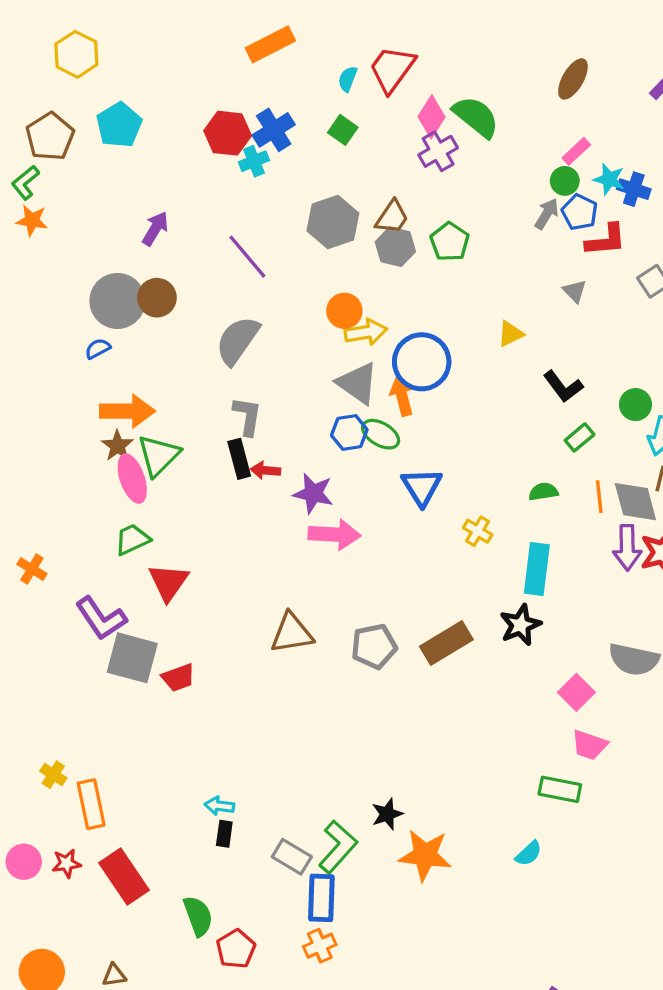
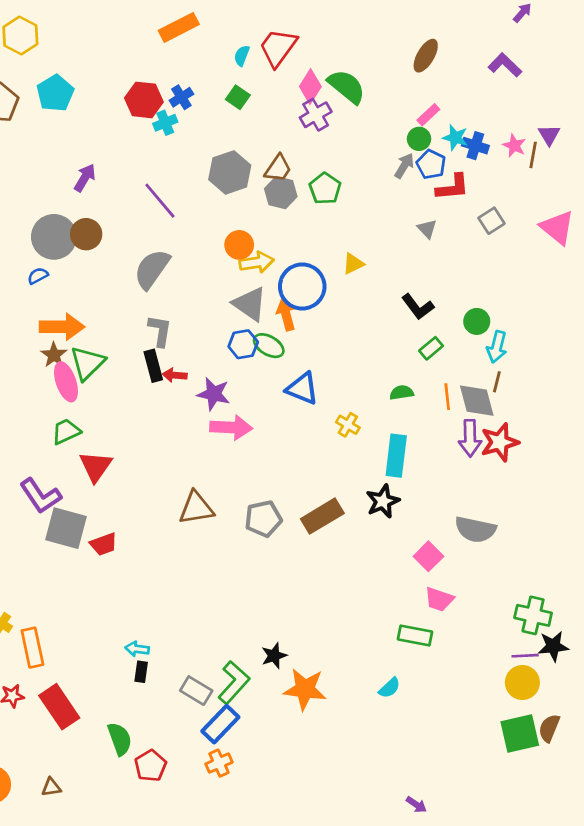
blue cross: (274, 130) -> (181, 97), size x0.7
yellow triangle: (510, 334) -> (353, 264), moved
blue triangle: (422, 487) -> (302, 389), turned -36
blue rectangle: (321, 898) -> (220, 724), turned 42

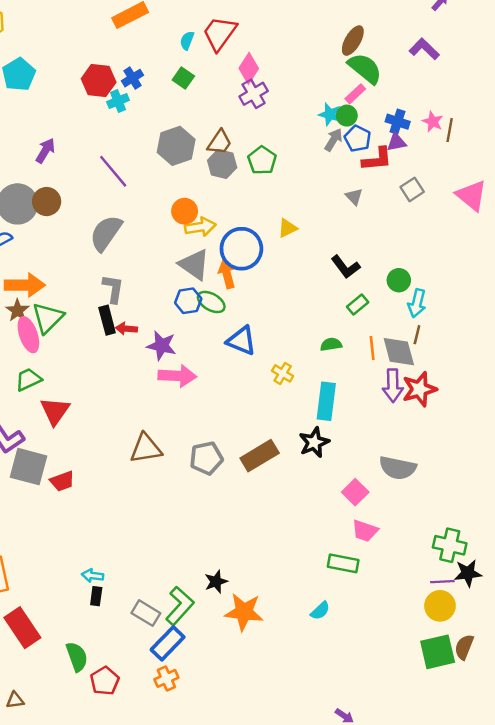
green semicircle: (347, 87) -> (365, 68), moved
purple triangle: (549, 135) -> (396, 142), moved, turned 50
cyan star: (455, 138) -> (330, 114), moved

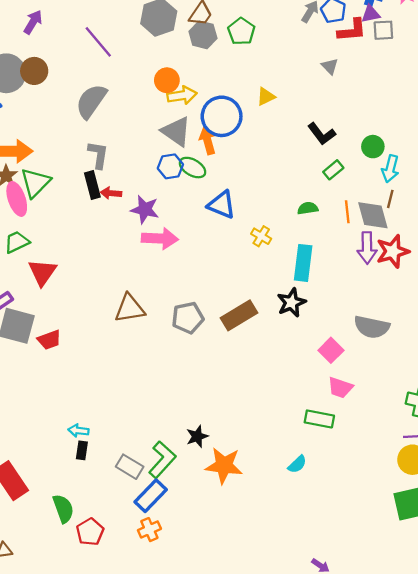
gray square: (412, 189) -> (383, 30), moved, turned 30

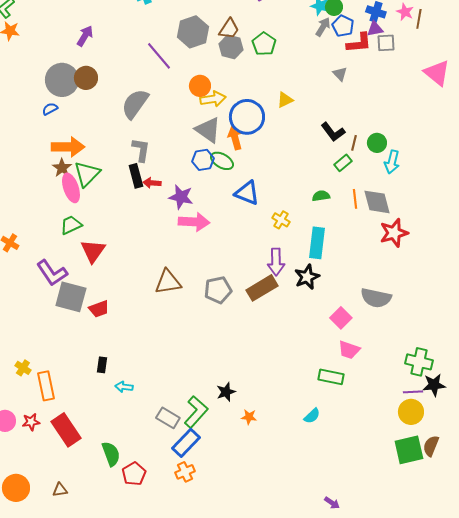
purple line: (98, 42) -> (159, 56), moved
brown line: (390, 199) -> (354, 143), moved
purple arrow: (367, 248) -> (276, 262), moved
black rectangle: (82, 450) -> (102, 365), moved
orange star: (224, 465) -> (249, 417), size x0.5

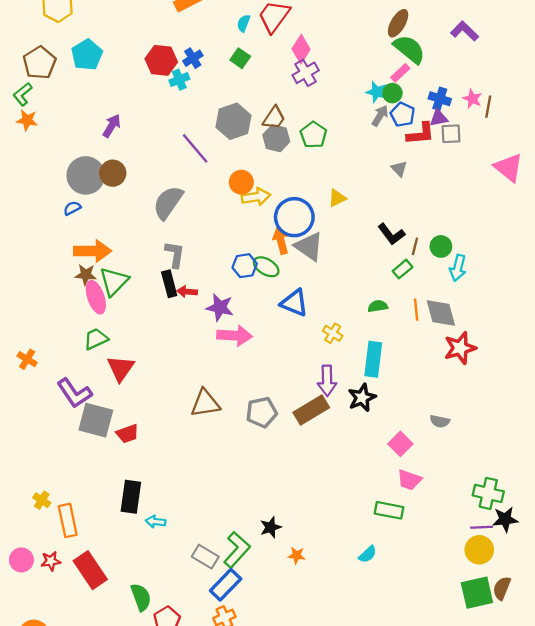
gray triangle: (208, 130) -> (309, 246), moved
brown star: (62, 168) -> (86, 275), turned -30
gray semicircle: (376, 298) -> (440, 421), size x0.6
black rectangle: (102, 365) -> (131, 497), size x1.8

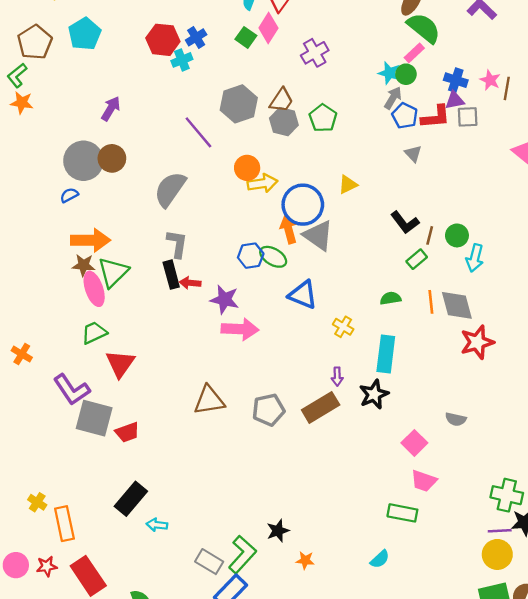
pink diamond: (301, 49) -> (268, 28), moved
blue pentagon: (403, 115) -> (405, 116), moved
purple arrow: (327, 381) -> (337, 377), size x0.6
black rectangle: (131, 497) -> (131, 499), turned 32

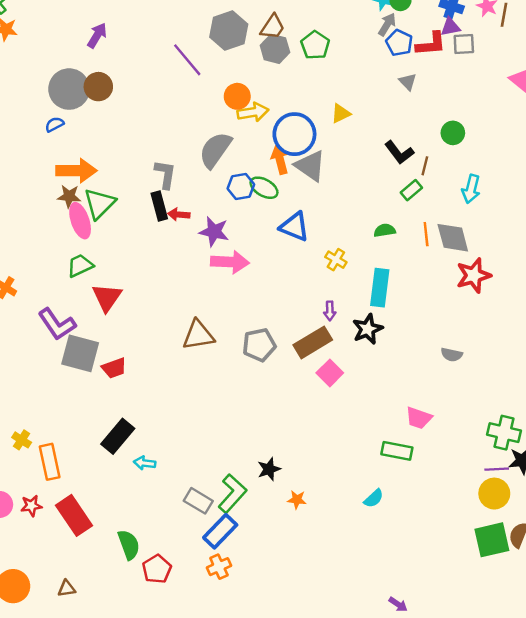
gray semicircle: (170, 189) -> (215, 150), moved
green circle: (457, 235) -> (453, 133), moved
pink square: (414, 443) -> (330, 373), moved

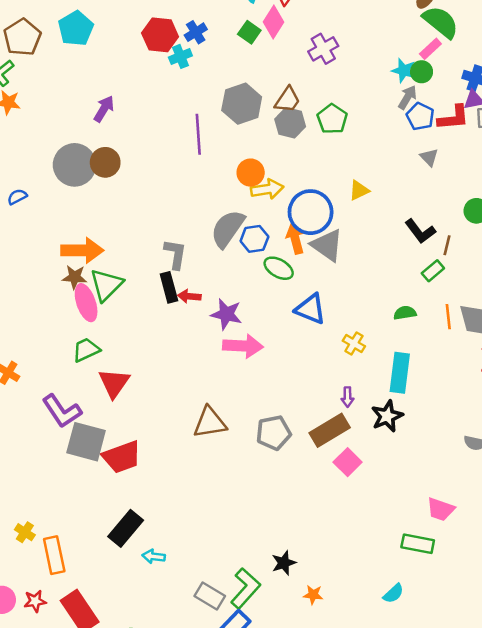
purple line: (187, 60) -> (198, 134), turned 36
blue semicircle: (54, 124) -> (17, 197), moved
blue hexagon: (241, 186) -> (254, 239), moved
red trapezoid: (114, 368) -> (122, 457), size x1.5

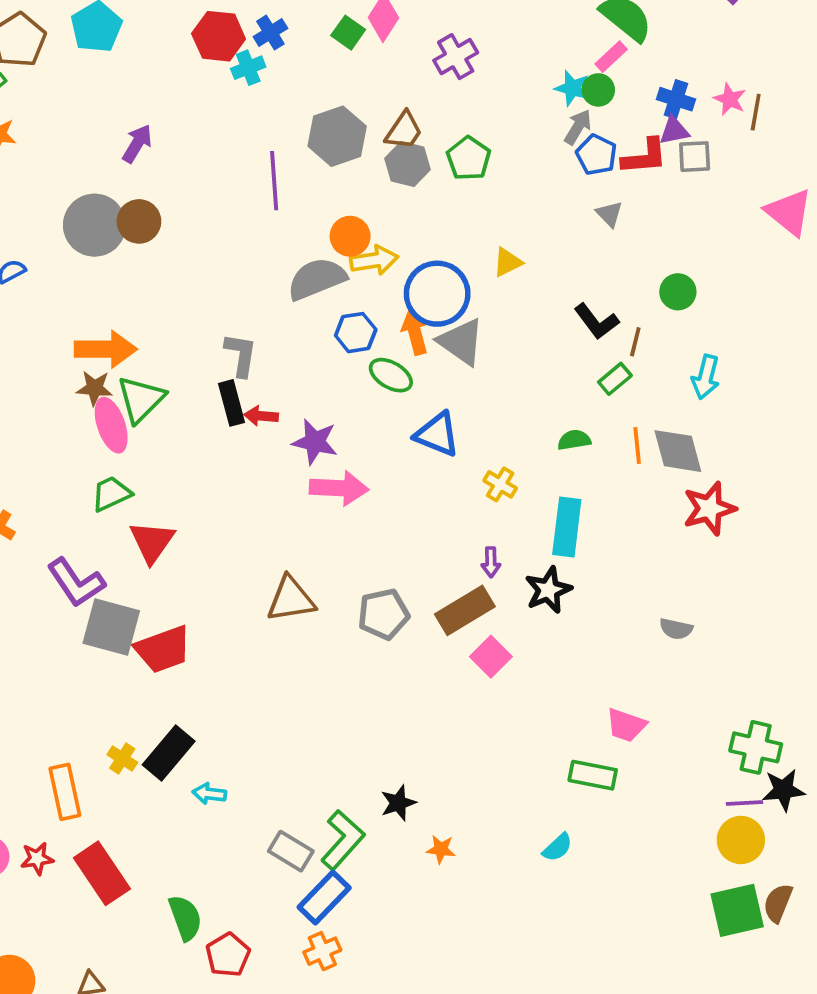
gray semicircle: (228, 229) -> (317, 279), moved, turned 33
yellow cross: (25, 532) -> (122, 759), moved

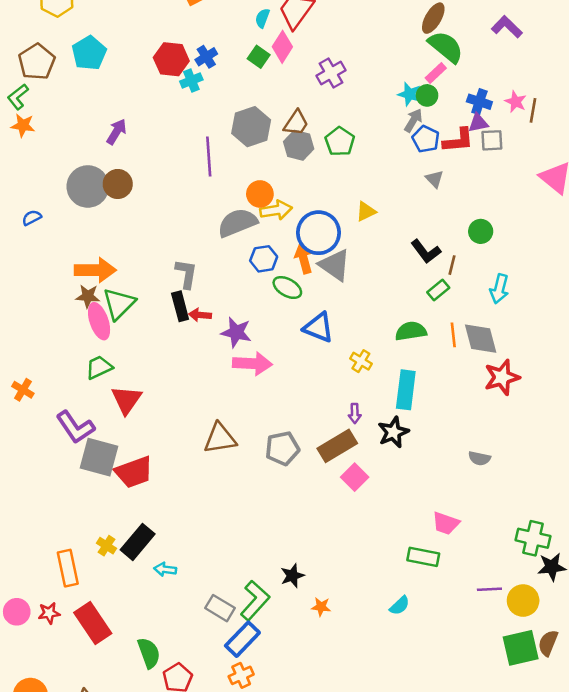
green semicircle: (574, 440) -> (411, 331), size x1.4
purple line: (745, 803) -> (489, 589), moved

